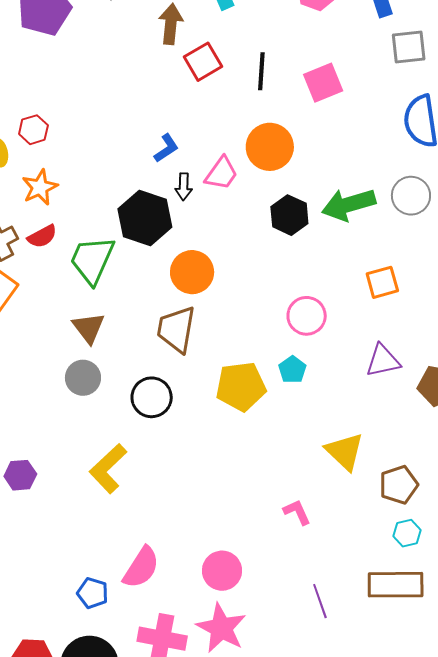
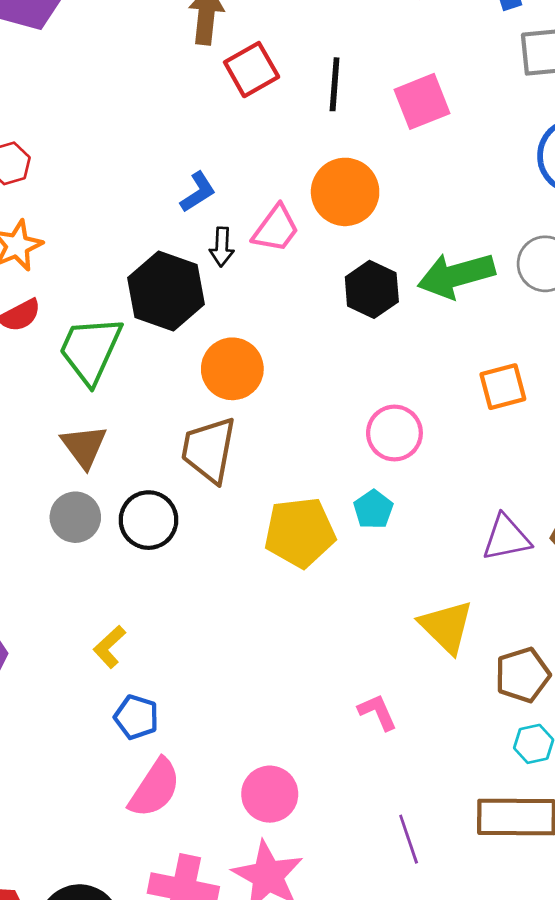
purple triangle: (383, 361) -> (506, 538), moved
black circle: (152, 397) -> (148, 520), moved
yellow L-shape: (108, 469) -> (109, 647), size x0.6
blue pentagon: (93, 593) -> (136, 717), moved

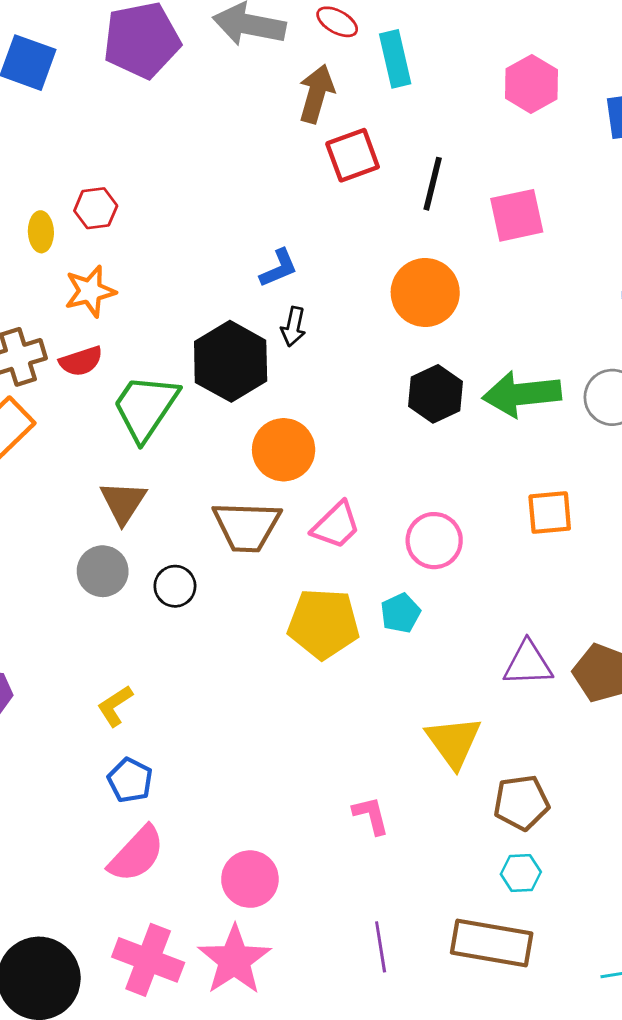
pink trapezoid: (276, 229) -> (336, 525), moved
brown trapezoid: (209, 450) -> (247, 526), turned -108
black circle: (148, 520) -> (175, 586), size x0.7

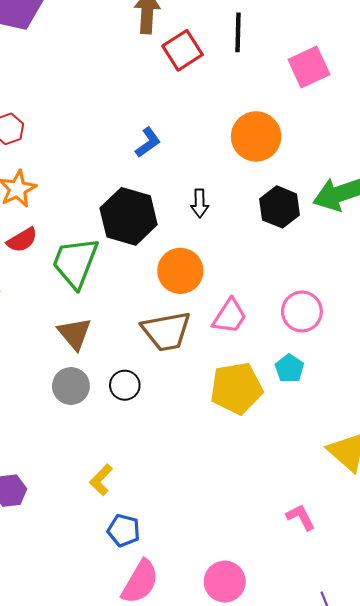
black line: (433, 184) -> (238, 32), moved
black arrow: (293, 327) -> (200, 203), moved

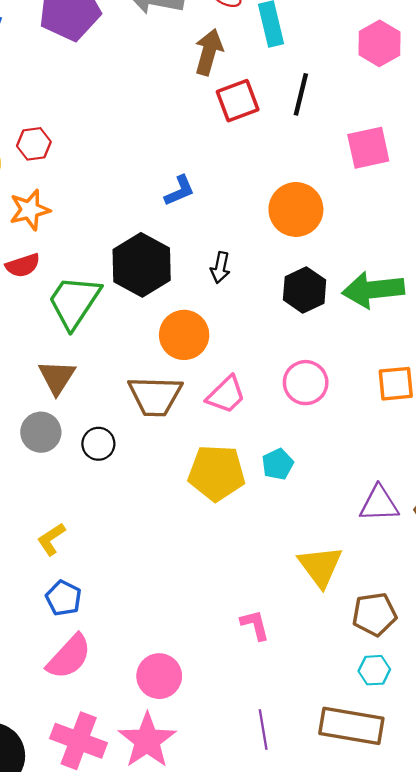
pink circle: (302, 312) -> (306, 383), moved

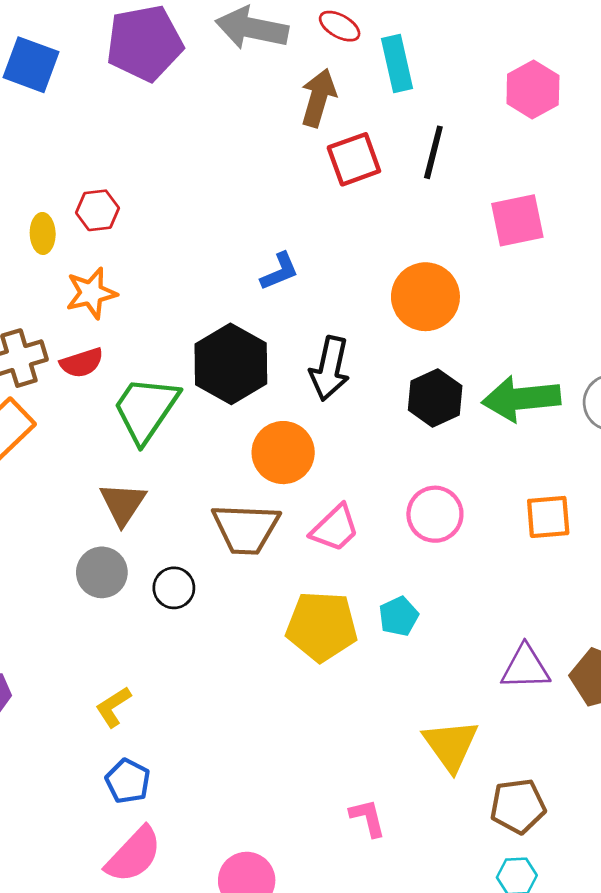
black arrow: (220, 268) -> (330, 368), size x1.6

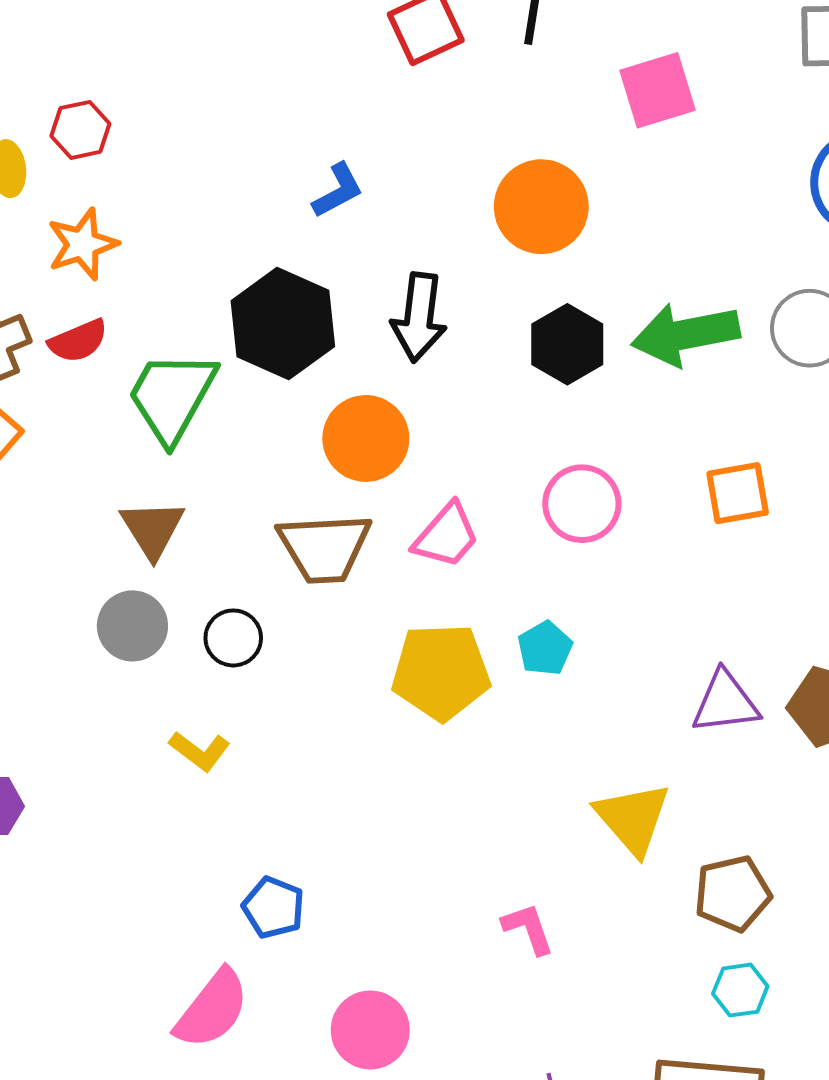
yellow L-shape: (113, 707) -> (200, 751), moved, turned -105
blue pentagon: (128, 781) -> (273, 907), moved

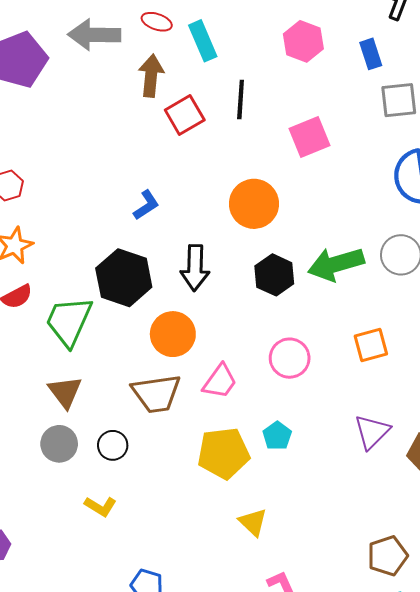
purple triangle: (725, 702) -> (372, 432), moved, turned -33
yellow triangle: (633, 818) -> (253, 522), moved, size x0.7

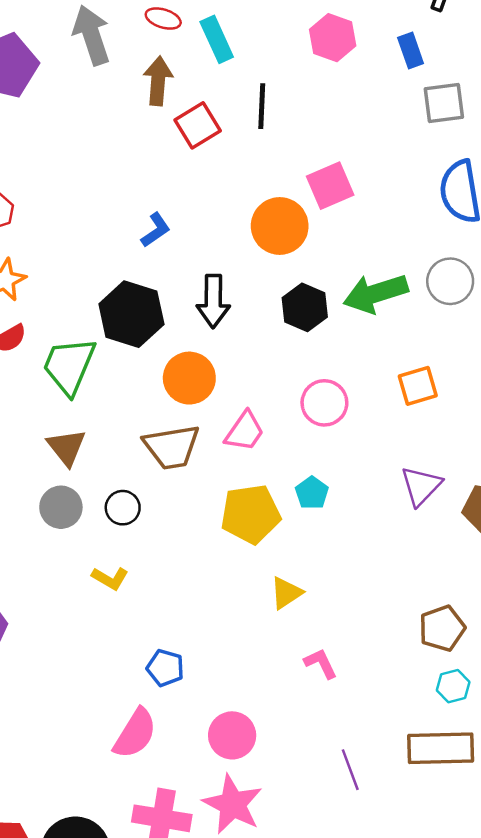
gray arrow: (94, 35) -> (92, 35), turned 72
pink square: (310, 137) -> (330, 186), moved
yellow triangle: (253, 522) -> (286, 593), turned 44

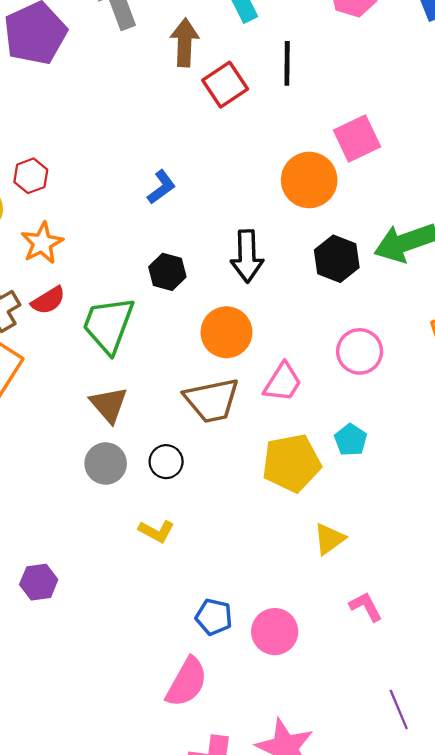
blue L-shape: (156, 230) -> (161, 187), moved
black hexagon: (131, 314) -> (167, 272), size x0.6
pink circle: (232, 735) -> (275, 632), moved

